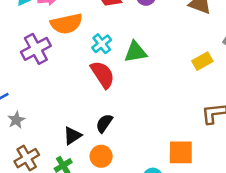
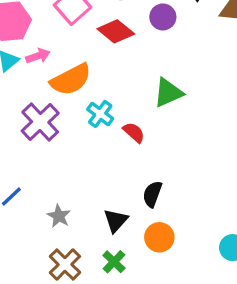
cyan cross: (102, 44) -> (100, 114), moved
red semicircle: (103, 75) -> (134, 132), size x0.6
gray star: (16, 120) -> (59, 216), moved

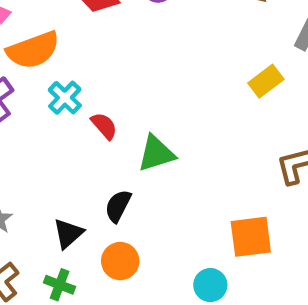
green triangle: (168, 93) -> (156, 153), moved
green cross: (114, 262) -> (60, 285), turned -30

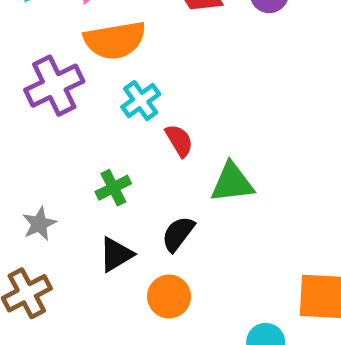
green cross: (60, 285) -> (113, 188), moved, turned 32

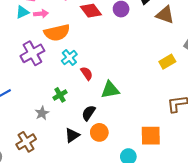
gray star: (39, 224) -> (42, 113), moved
black triangle: (116, 254) -> (72, 135), moved
orange circle: (169, 297) -> (99, 132), moved

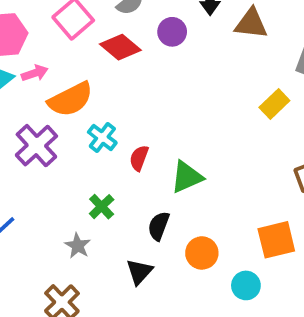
red semicircle: (87, 73) -> (139, 158), turned -112
orange circle: (99, 132) -> (202, 253), moved

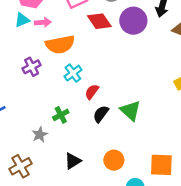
purple circle: (172, 32) -> (133, 21), size x1.5
purple cross: (36, 146) -> (32, 67), size x0.7
green triangle: (187, 177) -> (131, 111), moved, turned 50
black semicircle: (159, 226) -> (101, 114), moved

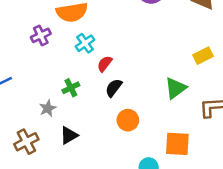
green triangle: (131, 111) -> (175, 88), moved, turned 40
orange circle: (114, 160) -> (128, 120), moved
black triangle: (73, 161) -> (69, 135), moved

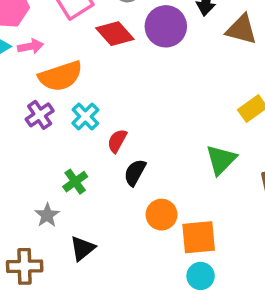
purple cross: (41, 35) -> (40, 115), moved
brown cross: (26, 142) -> (25, 266), turned 35
orange square: (177, 144) -> (199, 237), moved

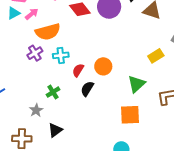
pink arrow: (30, 46) -> (32, 14), turned -32
cyan cross: (85, 116) -> (61, 55), turned 35
orange circle: (162, 215) -> (103, 66), moved
orange square: (199, 237) -> (130, 115), moved

